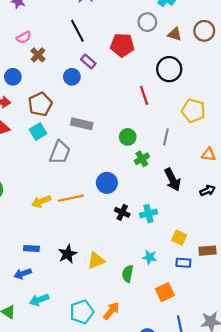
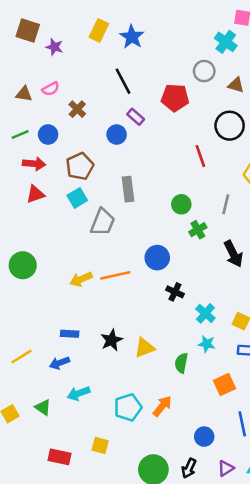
pink semicircle: (24, 37) -> (51, 89), moved
gray rectangle: (82, 124) -> (128, 189), turned 70
cyan cross: (148, 213) -> (205, 313), moved, turned -35

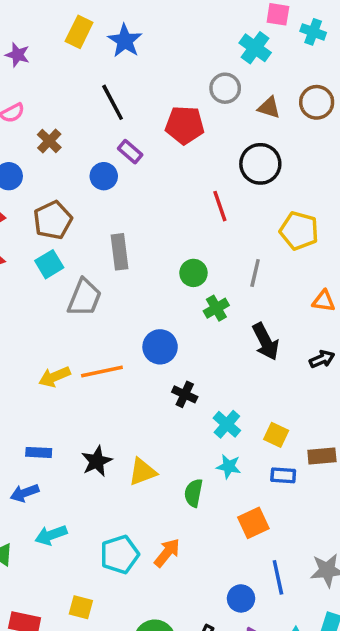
blue circle: (204, 437) -> (241, 598), moved

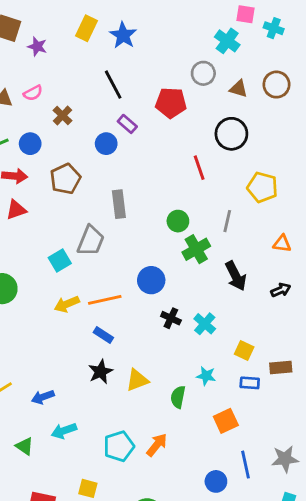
cyan square: (49, 264) -> (60, 260), moved
green cross: (216, 308) -> (196, 249), size x1.4
cyan cross: (227, 424) -> (205, 324), moved
blue rectangle: (39, 452) -> (103, 335), moved, turned 30

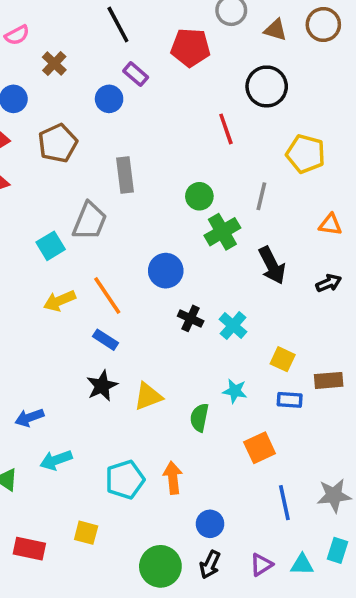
orange line: (105, 300) -> (107, 295), turned 68
orange arrow: (157, 445) -> (173, 478), turned -45
blue circle: (216, 481) -> (210, 524), moved

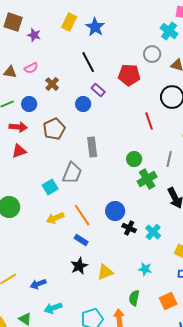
blue circle: (166, 271) -> (115, 211), moved
cyan star: (235, 391) -> (145, 269), moved
green semicircle: (199, 418) -> (134, 298), moved

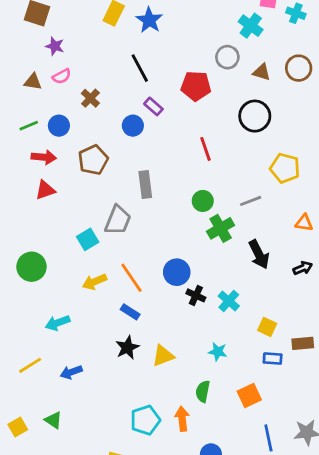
purple star: (34, 35) -> (55, 46), moved
red line: (149, 121) -> (205, 149), moved
gray line: (169, 159) -> (251, 201), turned 56
cyan arrow: (53, 308) -> (58, 323), moved

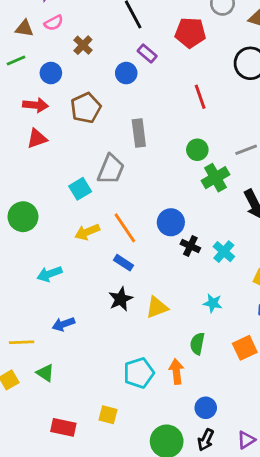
green line: (29, 126) -> (16, 60), moved
yellow line: (30, 365) -> (22, 342), moved, turned 30

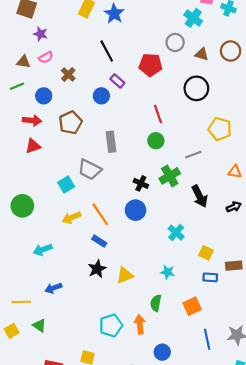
green circle: (197, 150) -> (156, 141), moved
gray trapezoid: (111, 169) -> (90, 170), turned 95
black cross: (190, 246) -> (141, 183), moved

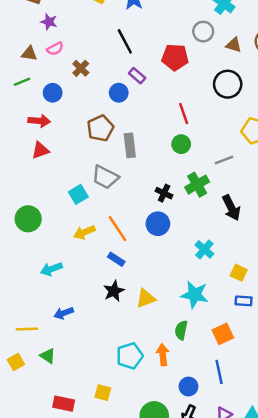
brown pentagon: (70, 123) -> (100, 128), moved
cyan star: (168, 272) -> (195, 295), size x1.6
blue line: (207, 339) -> (219, 372), moved

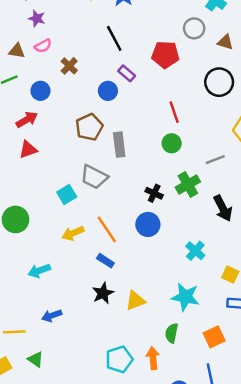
red arrow: (39, 121) -> (27, 120), turned -35

